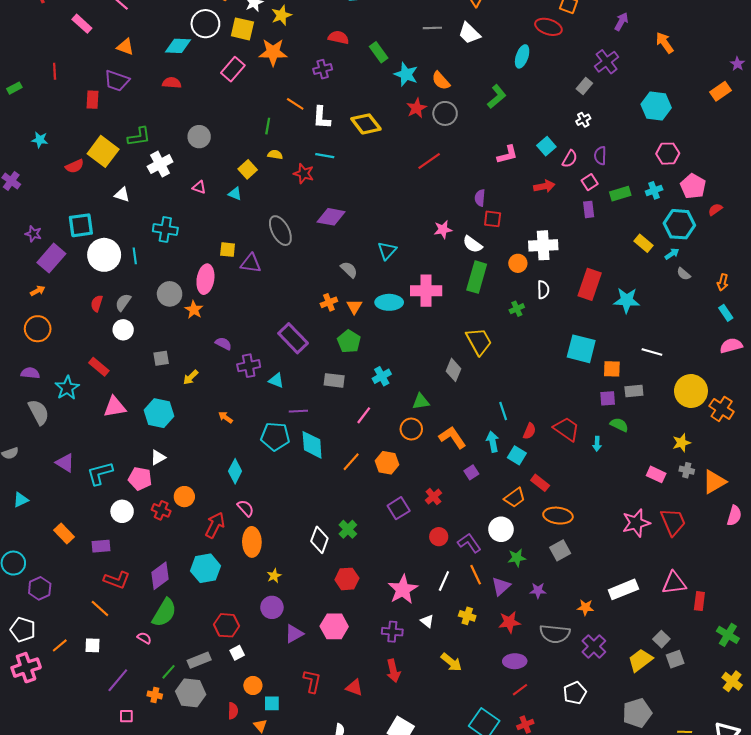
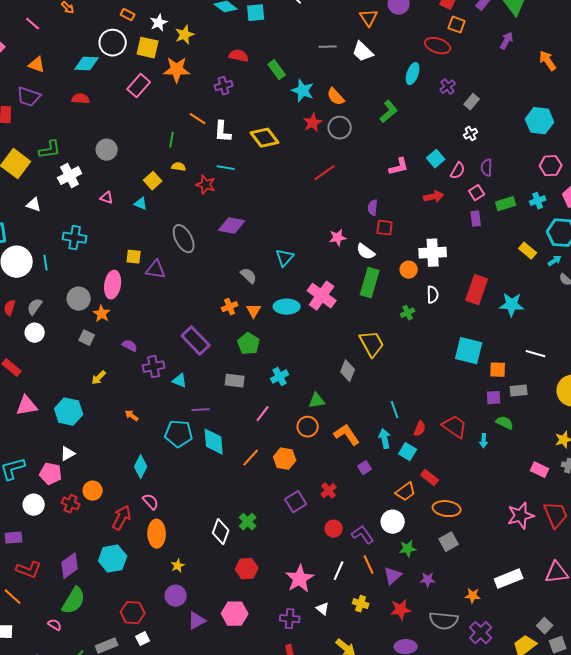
purple cross: (607, 62) -> (448, 87), moved, size x0.7
pink cross: (426, 291) -> (322, 296), turned 36
gray square: (161, 358) -> (87, 338), moved, turned 35

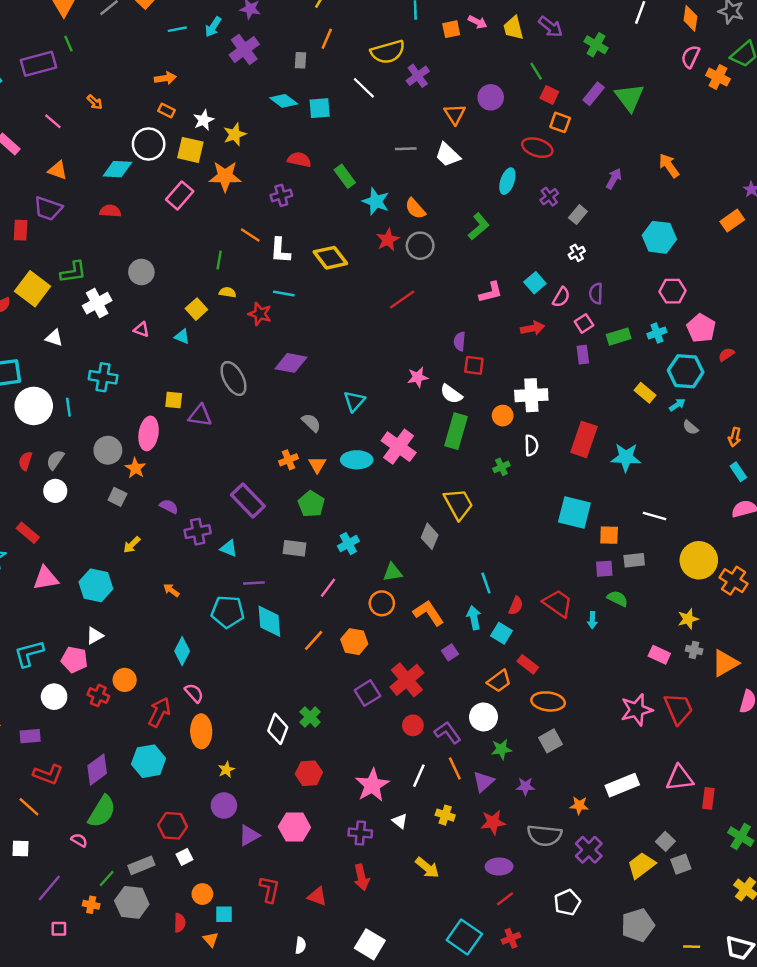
purple arrow: (507, 41) -> (614, 179), moved
red cross: (329, 491) -> (407, 680), size x1.8

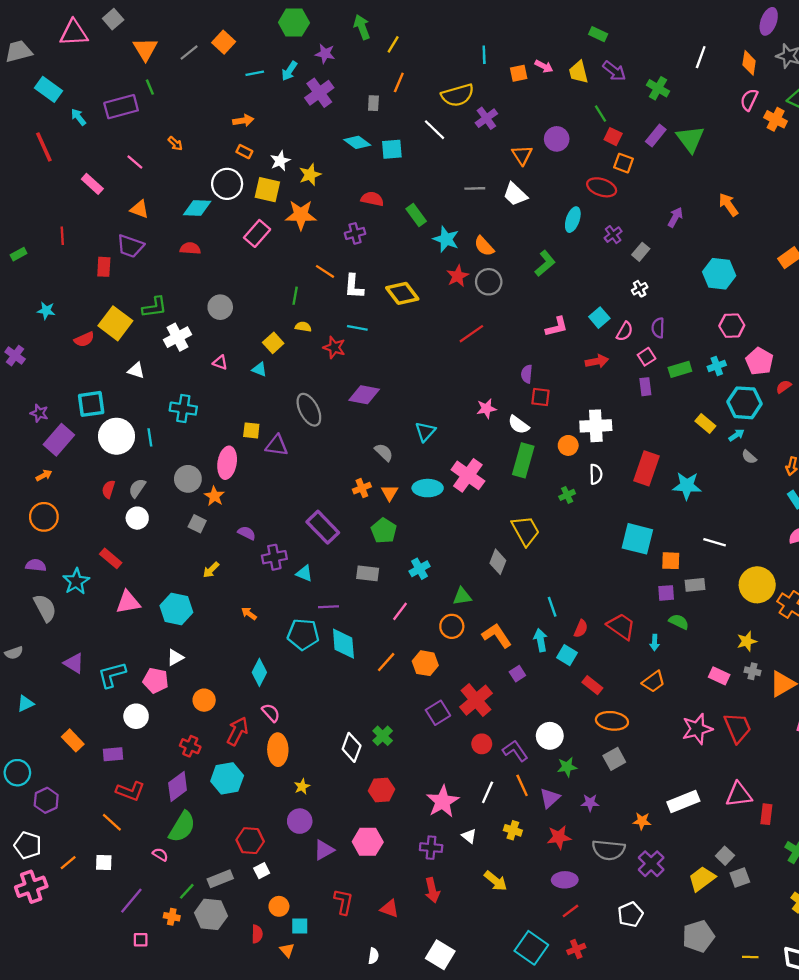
orange trapezoid: (499, 681) -> (653, 682), moved
red cross: (98, 695) -> (190, 746), moved

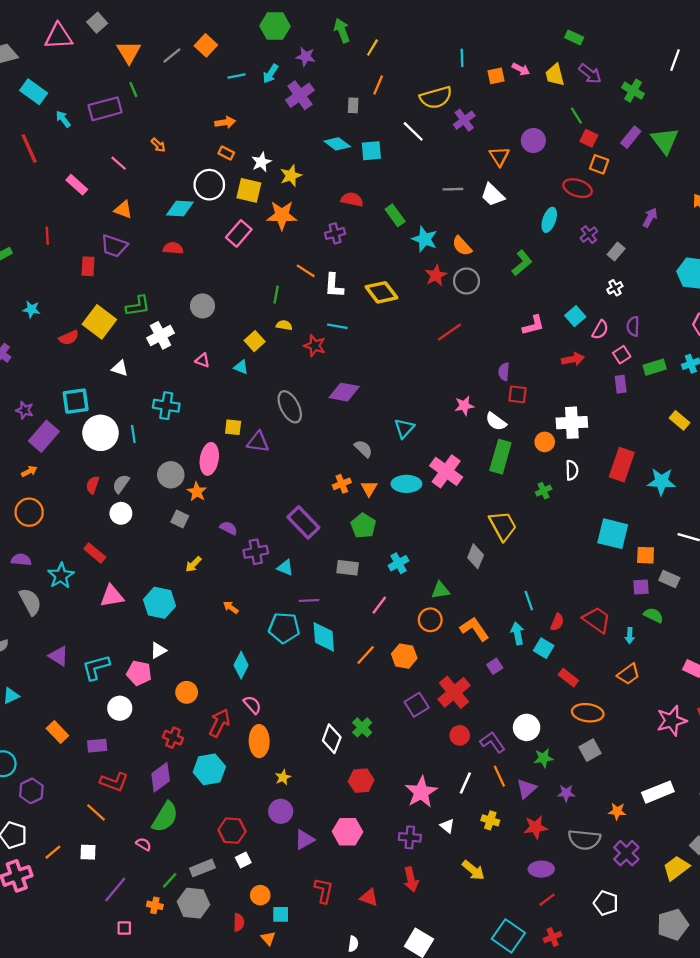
gray rectangle: (695, 585) -> (669, 579), turned 30
white pentagon: (630, 914) -> (606, 903), turned -30

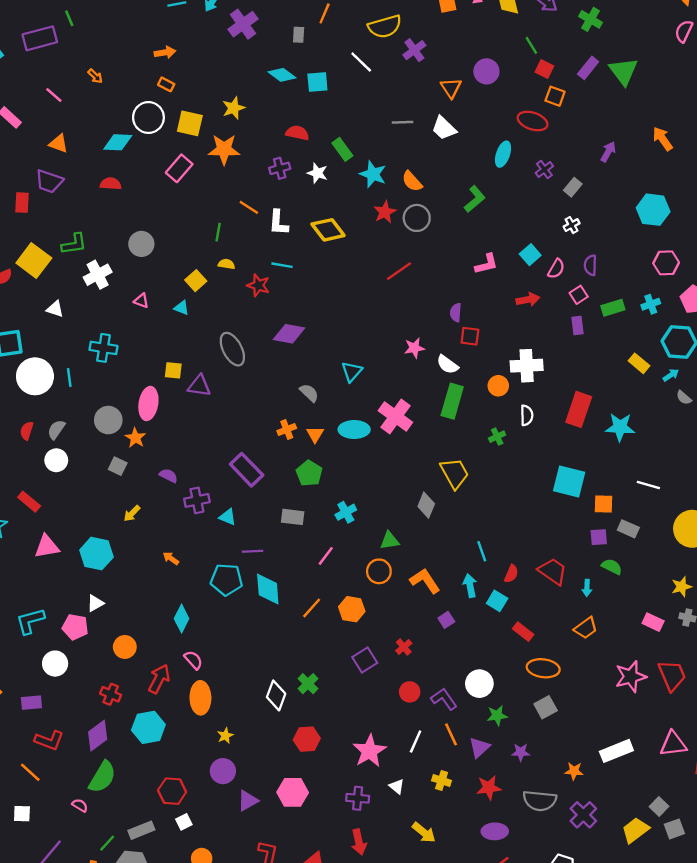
white star: (261, 162) -> (317, 173), moved, turned -30
red cross: (454, 692) -> (404, 647), size x0.5

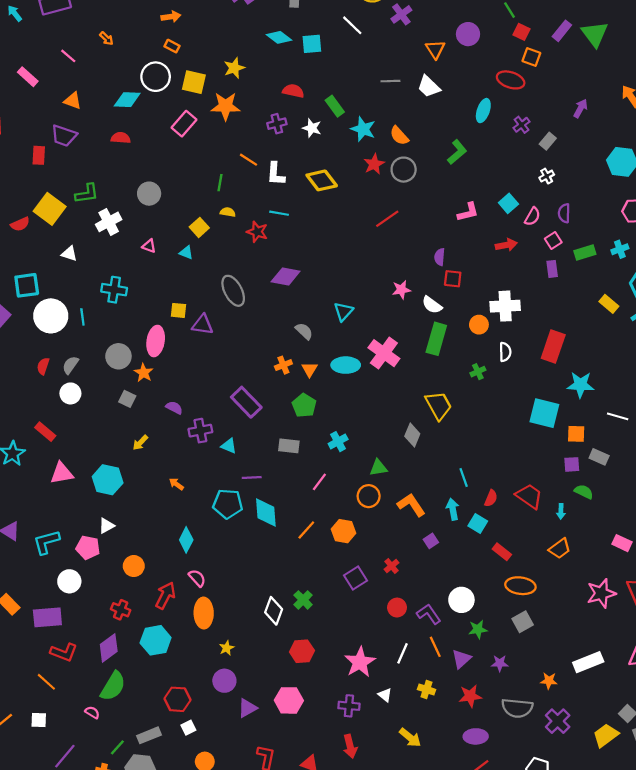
cyan star: (620, 427) -> (581, 385), moved
purple rectangle: (31, 703) -> (47, 617), size x1.5

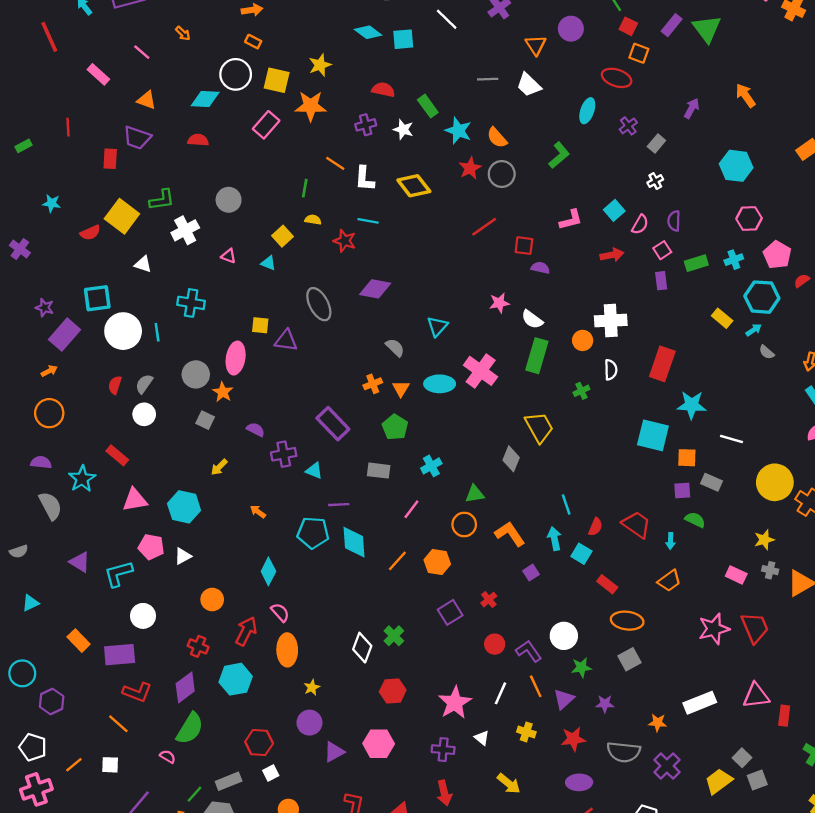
purple semicircle: (440, 257) -> (540, 268), turned 98
red square: (453, 279) -> (524, 246), moved
pink pentagon: (88, 547) -> (151, 547), moved

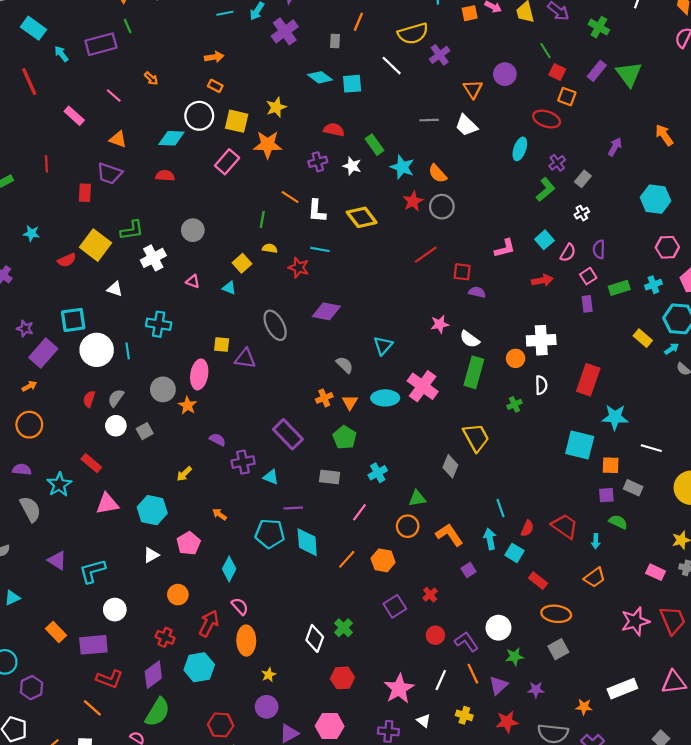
green L-shape: (559, 155) -> (545, 190), moved
gray square: (205, 420) -> (145, 431), moved, turned 35
pink pentagon: (151, 547) -> (189, 543), moved, turned 30

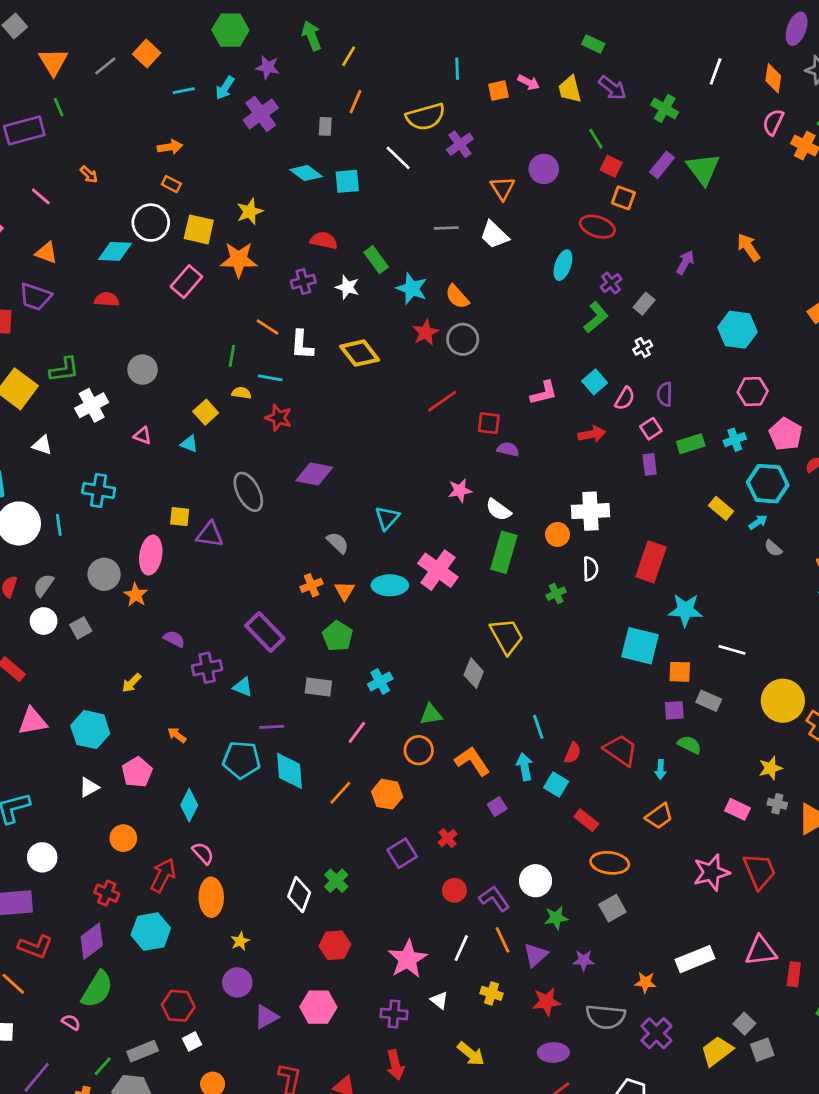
cyan line: (320, 249) -> (270, 378), moved

